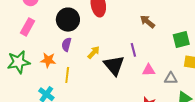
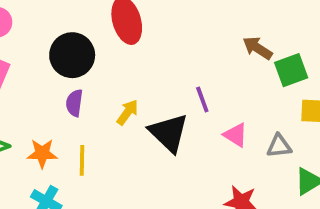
brown arrow: (147, 22) -> (257, 48), moved
orange star: (48, 60) -> (42, 153), moved
pink triangle: (149, 70) -> (235, 135), turned 40

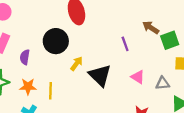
black circle: (72, 55) -> (56, 41), moved
purple line: (202, 100) -> (125, 44), moved
purple semicircle: (74, 103) -> (25, 57), moved

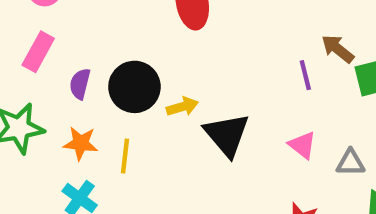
black circle: (56, 41) -> (134, 87), moved
purple line: (125, 44) -> (305, 75), moved
yellow arrow: (77, 64) -> (182, 107), turned 32

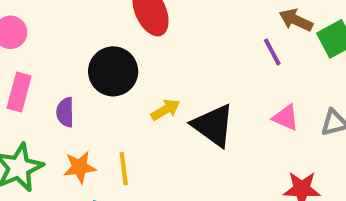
black circle: (134, 87) -> (113, 71), moved

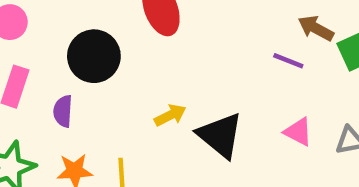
purple line: (272, 52) -> (288, 61), turned -44
black circle: (113, 71) -> (94, 56), moved

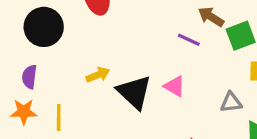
purple semicircle: (63, 111) -> (29, 77), moved
pink triangle: (298, 132) -> (175, 86), moved

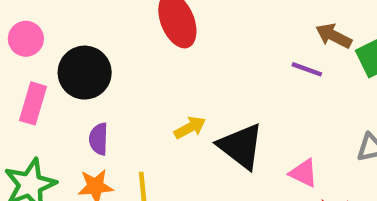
black circle: (44, 27) -> (85, 73), moved
pink triangle: (175, 86) -> (304, 173), moved

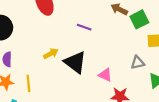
purple line: (307, 69) -> (84, 27), moved

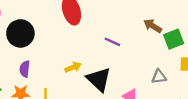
gray triangle: (138, 63) -> (159, 77), moved

